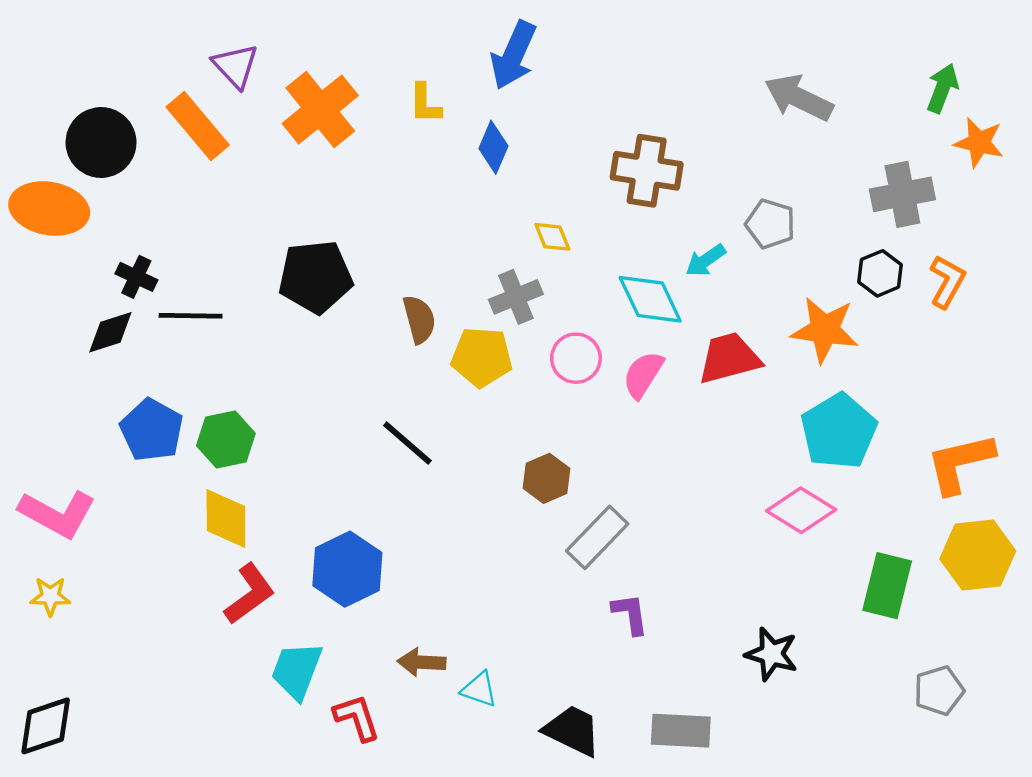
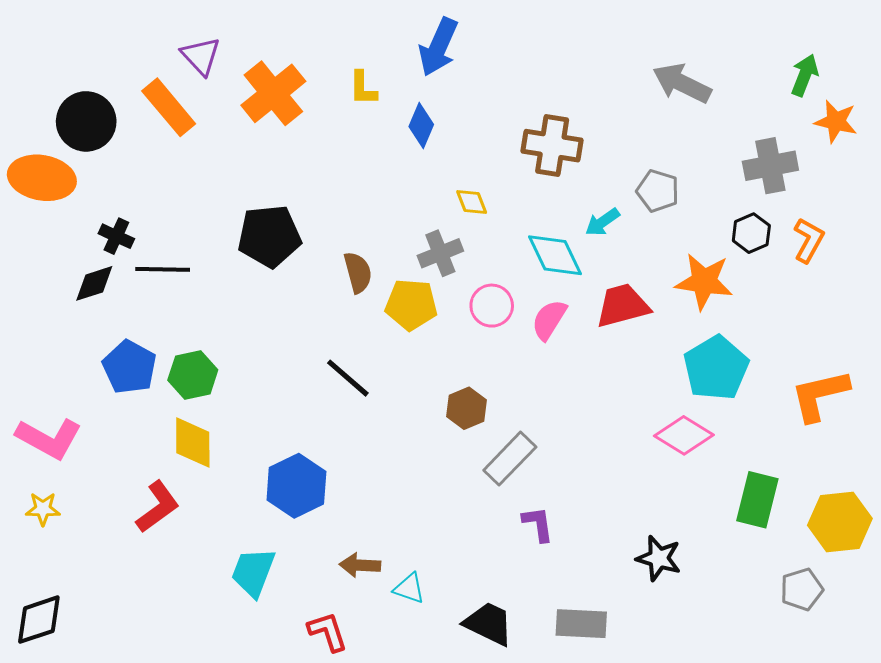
yellow hexagon: (978, 555) -> (840, 522), moved
red L-shape: (250, 594) -> (158, 507), moved
red L-shape: (357, 718) -> (328, 632), moved

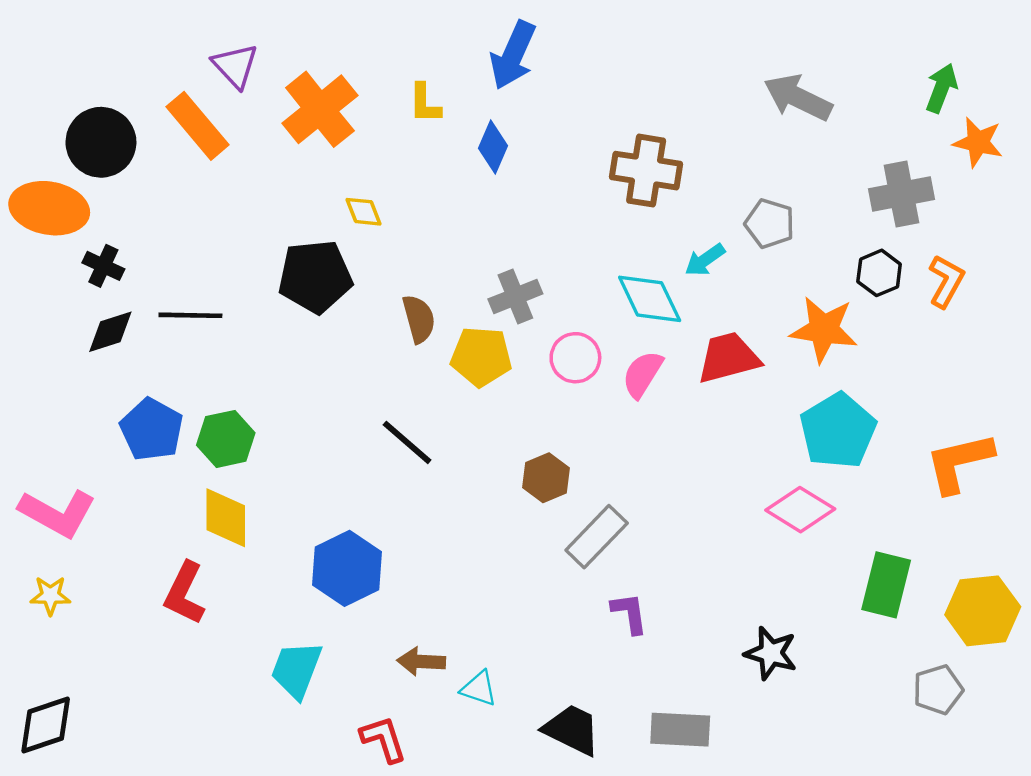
yellow diamond: (472, 202) -> (363, 212), moved
black cross: (116, 236) -> (103, 266), moved
red L-shape: (158, 507) -> (185, 593), turned 152

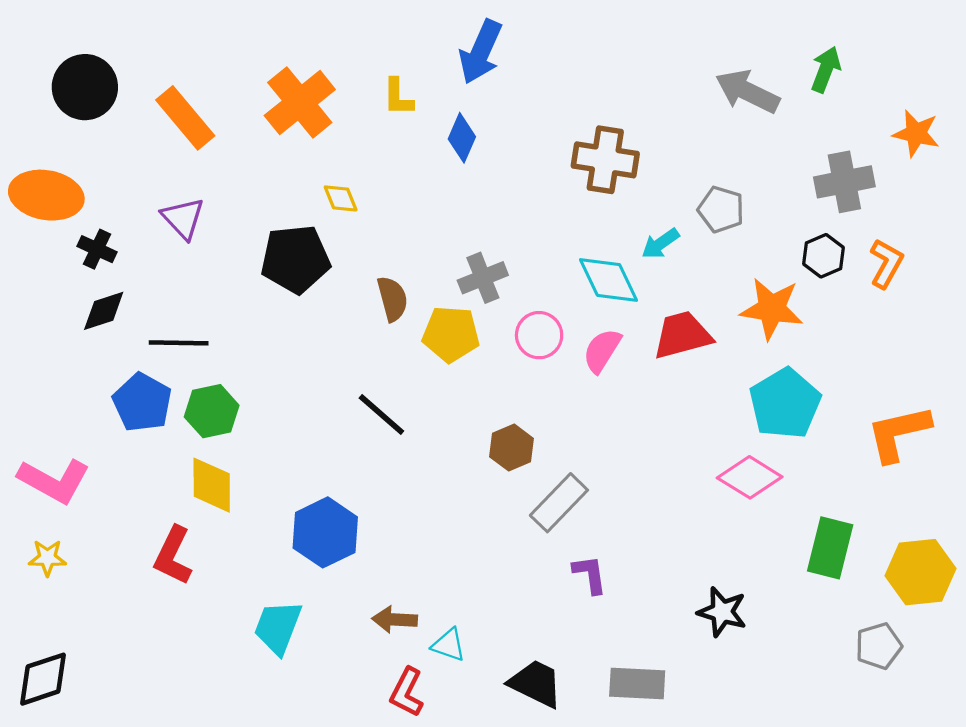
purple triangle: (235, 66) -> (183, 218), moved
green arrow: (941, 88) -> (826, 69), moved
black circle: (101, 142) -> (85, 87), moved
black line: (190, 315) -> (179, 343), moved
red L-shape: (384, 739) -> (407, 692), moved, turned -135

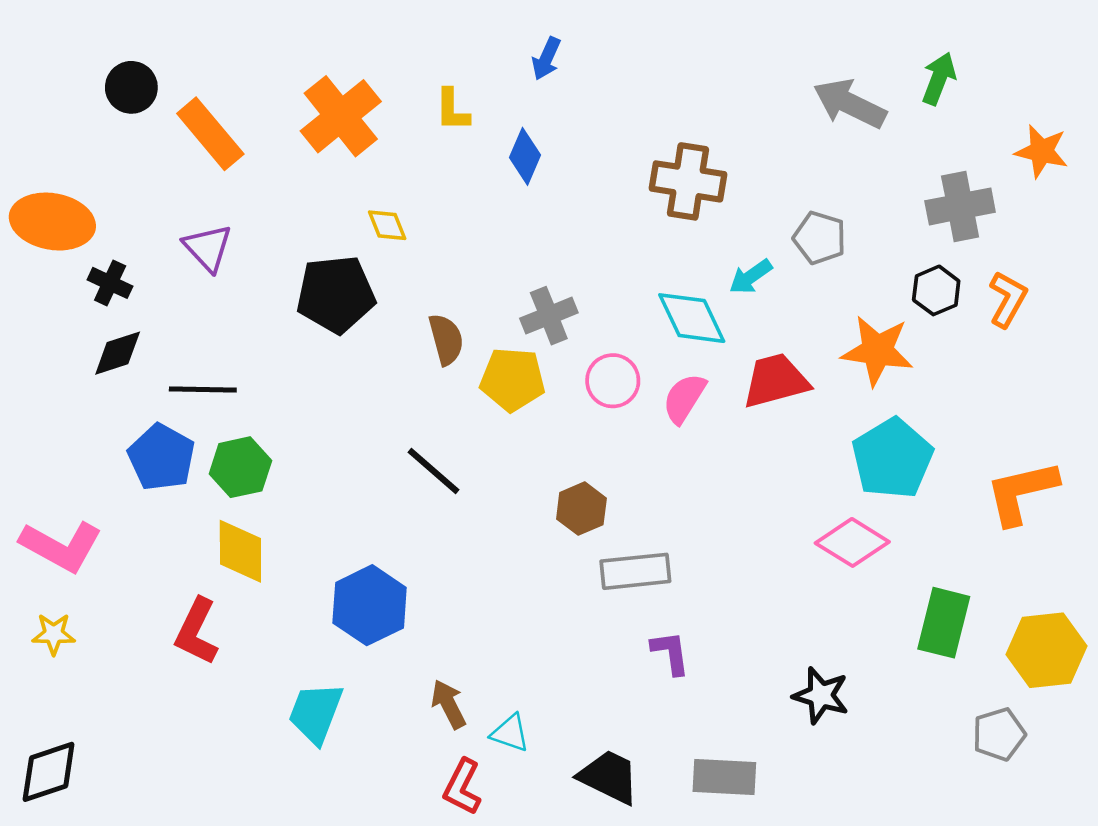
blue arrow: (481, 52) -> (546, 59), size x0.6
black circle: (85, 87) -> (131, 87), moved, size x0.7
gray rectangle: (559, 503) -> (635, 571), turned 40
brown arrow: (395, 620) -> (449, 704), turned 60

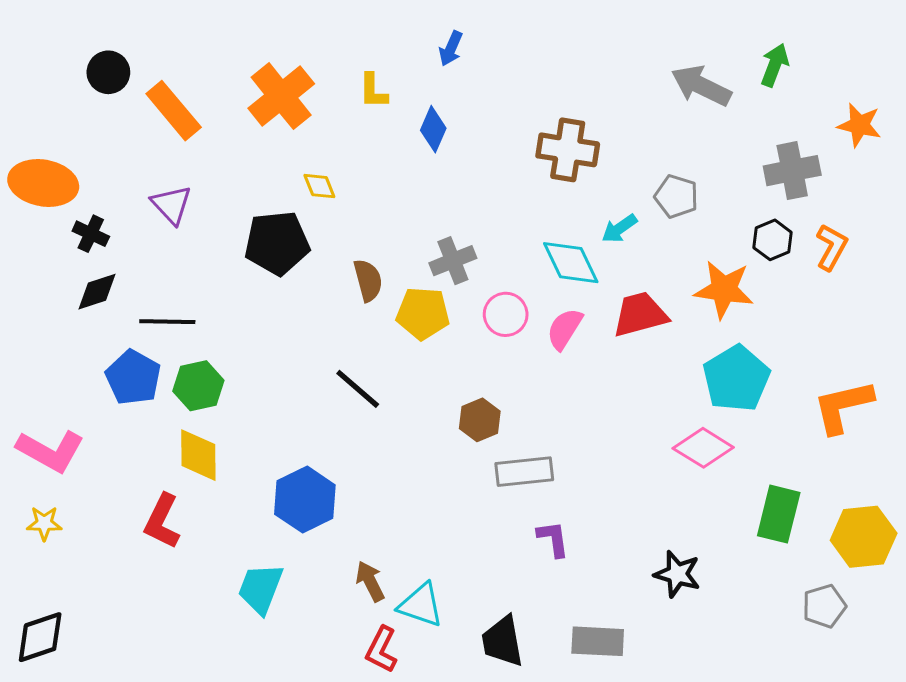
cyan triangle: (510, 733) -> (421, 605), size x1.4
black trapezoid: (609, 777) -> (503, 641), turned -126

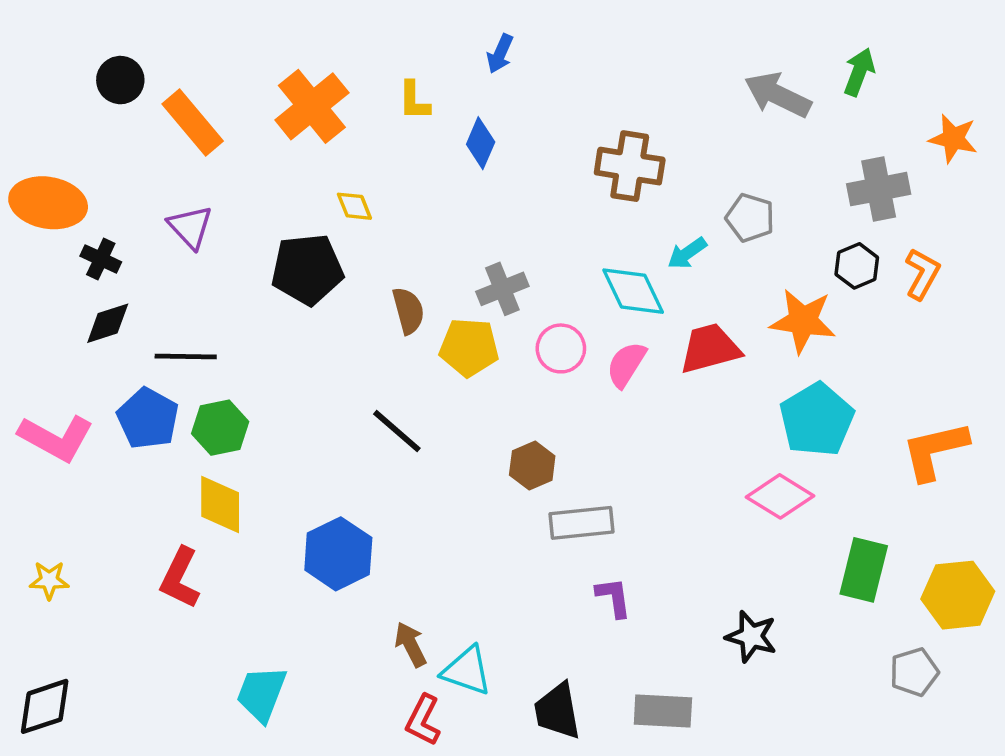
pink L-shape: (50, 451) -> (56, 438), moved
cyan trapezoid: (260, 589) -> (261, 694), moved

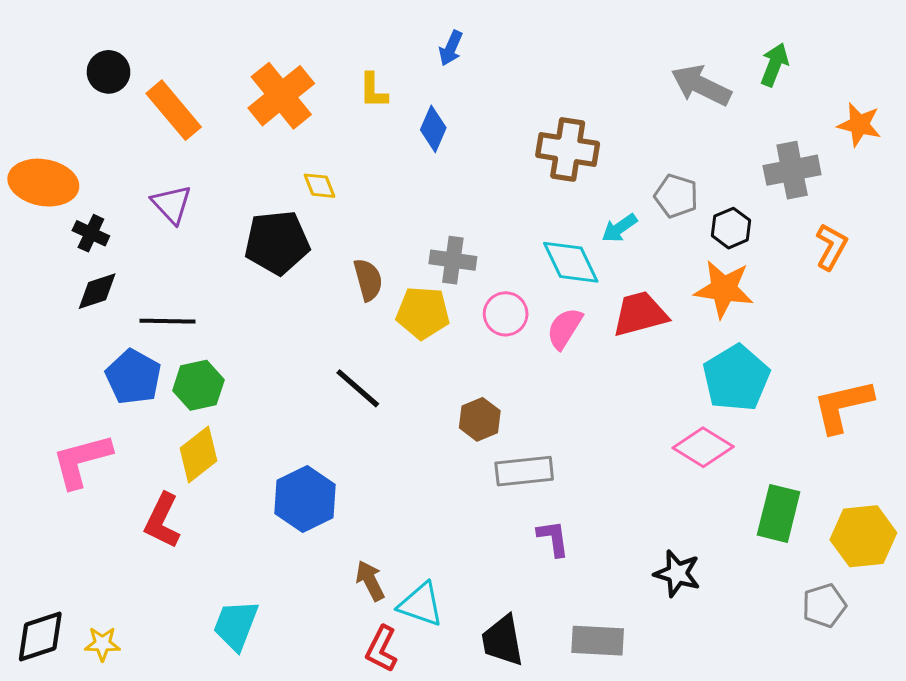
black hexagon: (857, 266) -> (731, 228), moved
gray cross: (502, 289) -> (453, 260), turned 30
pink L-shape: (56, 438) -> (82, 461), moved, turned 136
yellow diamond: (220, 504) -> (198, 455), turned 52
yellow star: (49, 580) -> (102, 644), moved

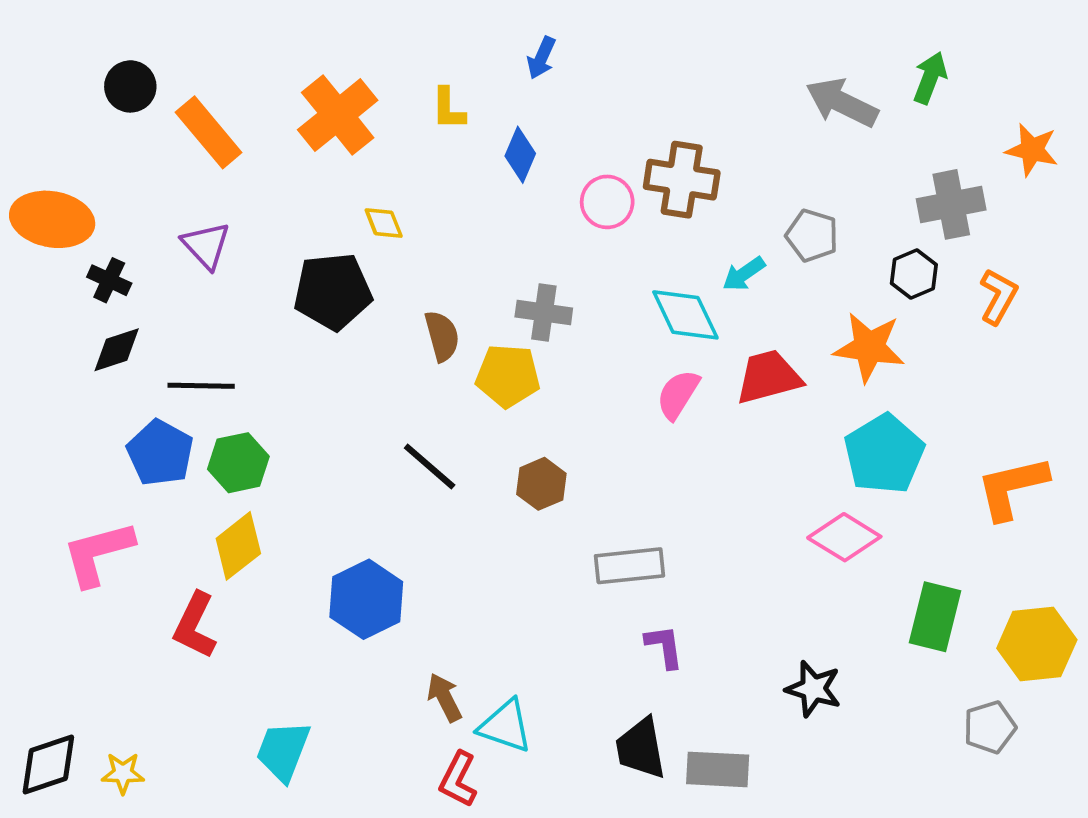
black hexagon: (731, 228) -> (914, 274), moved
pink circle: (506, 314) -> (607, 202), moved
brown hexagon: (480, 419) -> (541, 484), moved
black trapezoid: (503, 641) -> (641, 748), moved

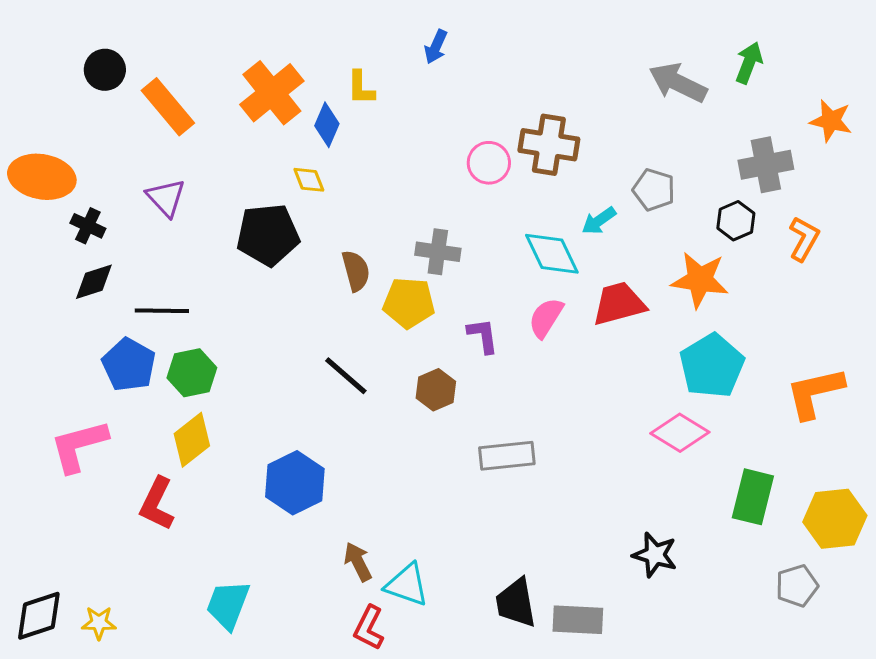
blue diamond: (520, 155) -> (327, 125), moved
purple L-shape: (664, 647) -> (483, 336), moved

